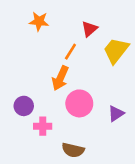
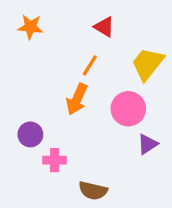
orange star: (39, 21) -> (30, 27), moved
red triangle: (89, 29) -> (104, 27), moved, turned -48
pink circle: (79, 103) -> (128, 109), moved

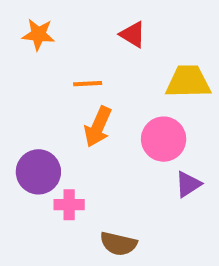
yellow trapezoid: (148, 64) -> (188, 82), turned 51
orange line: (90, 65) -> (88, 84), moved, turned 55
purple circle: (30, 134) -> (38, 172), size x1.4

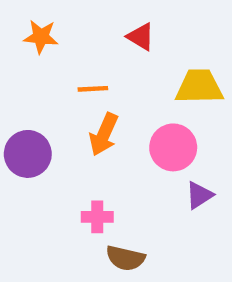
purple circle: (38, 172) -> (28, 154), moved
pink cross: (69, 205) -> (97, 217), moved

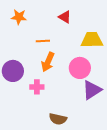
purple triangle: (199, 195) -> (92, 90), size x1.5
pink cross: (97, 217) -> (37, 87), moved

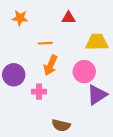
red triangle: (65, 17) -> (68, 18), turned -32

